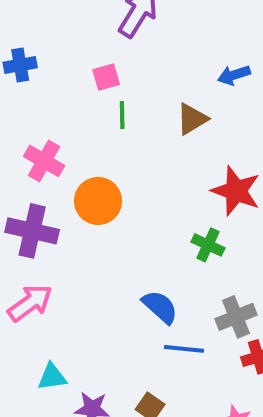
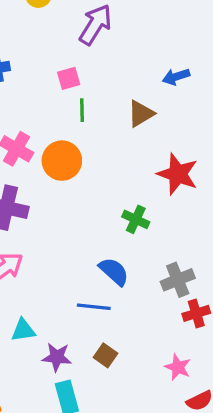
orange circle: (98, 201) -> (62, 161), moved
green cross: (208, 245) -> (136, 219), moved
blue line: (184, 349) -> (94, 307), moved

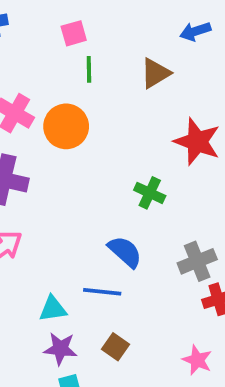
cyan triangle: (23, 330) -> (53, 309), moved

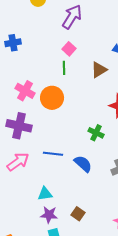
pink square: (74, 33) -> (69, 49), moved, turned -32
blue line: (102, 292) -> (53, 154), moved

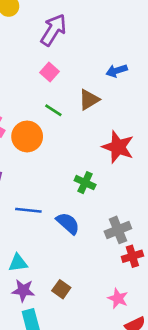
green line: (64, 68) -> (53, 110), moved, turned -56

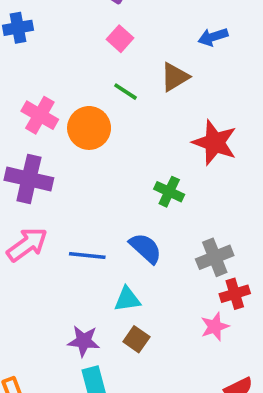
blue line: (28, 210) -> (87, 255), moved
cyan triangle: (18, 263) -> (127, 299), moved
pink star: (118, 298) -> (215, 327), moved, turned 30

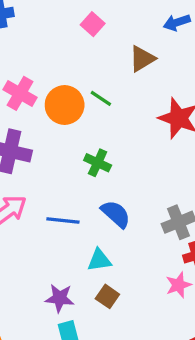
green line: (125, 92) -> (101, 98), moved
green cross: (169, 192) -> (98, 163), moved

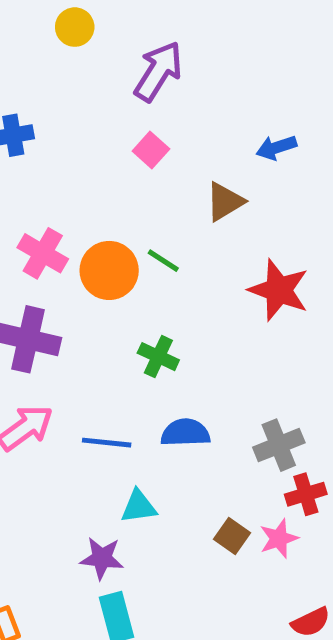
blue semicircle: (116, 214) -> (185, 433), turned -44
cyan triangle: (99, 260) -> (139, 507), moved
brown square: (107, 296) -> (232, 536), moved

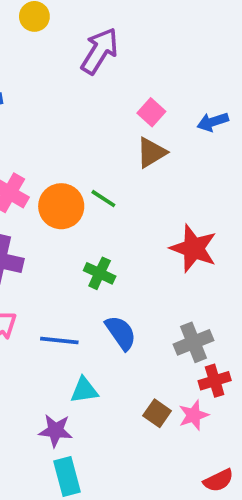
blue arrow: (276, 148) -> (213, 122), moved
pink square: (151, 150) -> (151, 112), moved
red star: (279, 290) -> (194, 248), moved
blue semicircle: (185, 433) -> (121, 333), turned 57

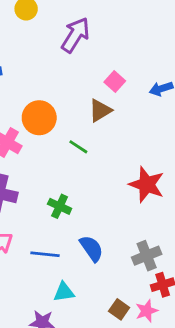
brown triangle: (151, 153) -> (100, 110), moved
orange circle: (61, 206) -> (39, 118), moved
green cross: (100, 273) -> (60, 206), moved

